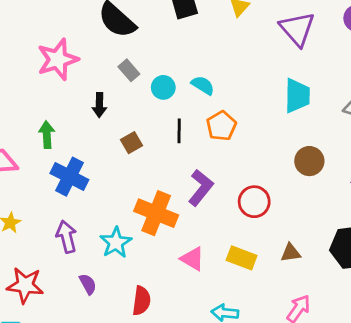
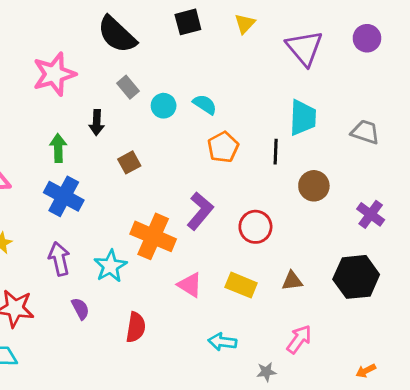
black line: (179, 131) -> (276, 152), moved
green arrow: (47, 135) -> (58, 148), moved

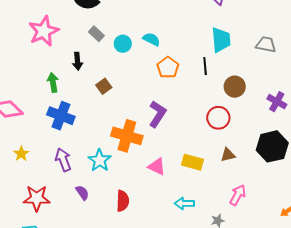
red circle: (255, 227) -> (218, 118), moved

